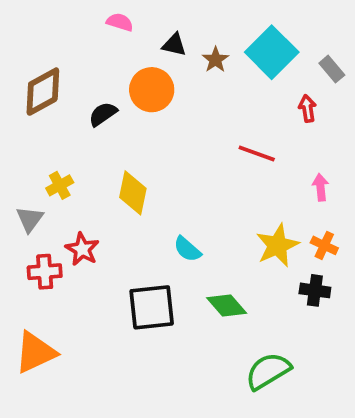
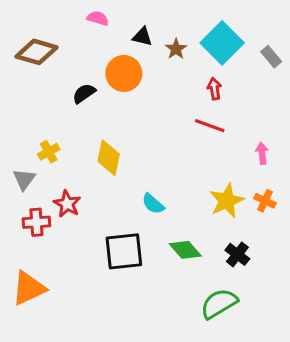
brown diamond: (43, 92) -> (36, 52), moved, turned 45
red arrow: (307, 108) -> (214, 89), moved
black cross: (315, 290) -> (237, 254), moved, turned 30

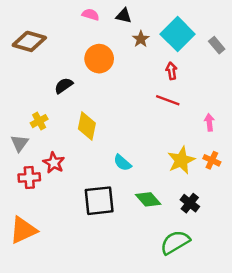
pink semicircle: (98, 18) -> (91, 15), moved
black triangle: (142, 37) -> (124, 16), moved
black semicircle: (84, 93) -> (64, 86), moved

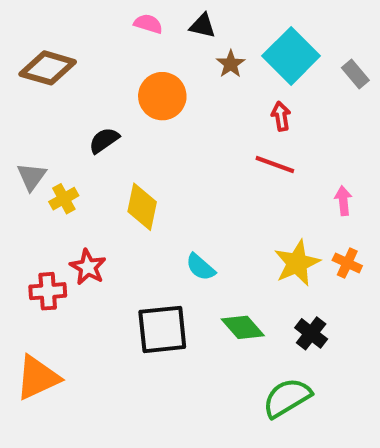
gray triangle: (20, 143) -> (32, 177), moved

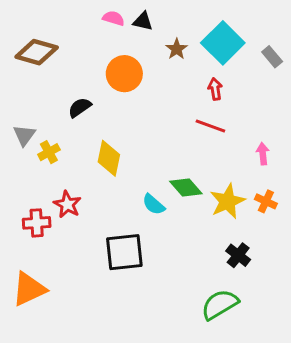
black triangle: (203, 26) -> (143, 21), moved
green diamond: (243, 327) -> (186, 188), moved

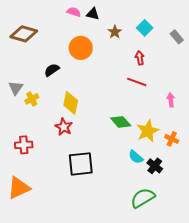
cyan square: (223, 43) -> (145, 28), size x0.6
orange cross: (266, 201) -> (172, 139), moved
red star: (67, 204) -> (64, 127), moved
cyan semicircle: (154, 204) -> (136, 157), moved

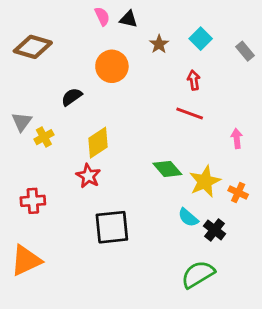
pink semicircle: (74, 12) -> (102, 16), turned 48
yellow diamond: (71, 103) -> (98, 143), turned 45

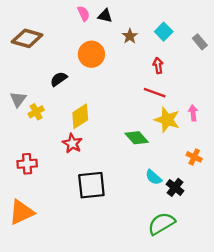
yellow star: (205, 181) -> (167, 120), moved, turned -30

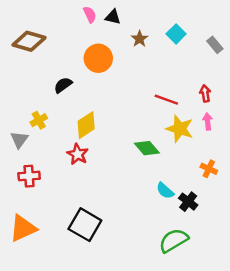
red arrow: (158, 65) -> (205, 93), moved
gray triangle: (18, 99) -> (19, 140), moved
black square: (91, 185) -> (85, 225), moved, turned 36

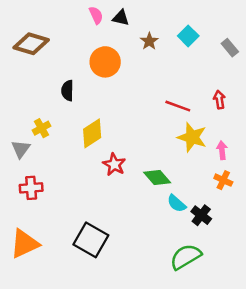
black semicircle: (63, 85) -> (67, 90), turned -54
pink arrow: (208, 121) -> (222, 150), moved
green diamond: (147, 148) -> (157, 177), moved
red star: (78, 154) -> (114, 165), moved

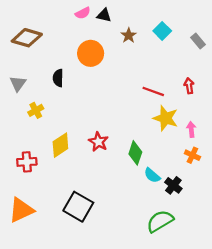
pink semicircle: (96, 15) -> (83, 13), turned 88
yellow diamond: (92, 133) -> (60, 145), moved
gray triangle: (21, 149) -> (18, 84), moved
green diamond: (157, 177) -> (135, 153), turned 60

